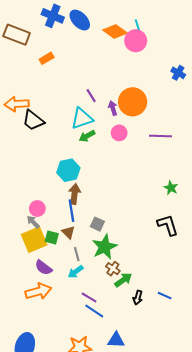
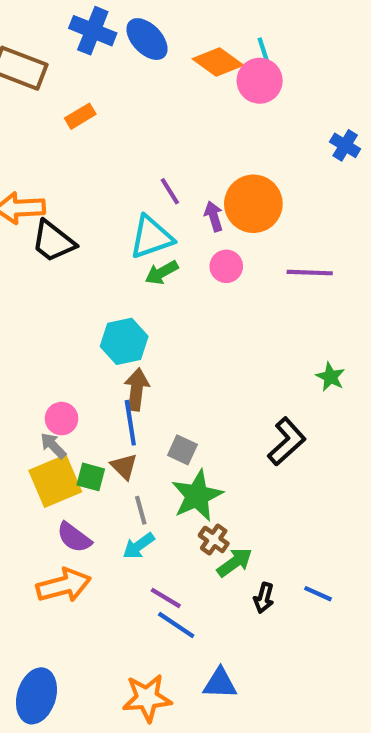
black L-shape: (168, 225) -> (287, 441), moved, turned 65

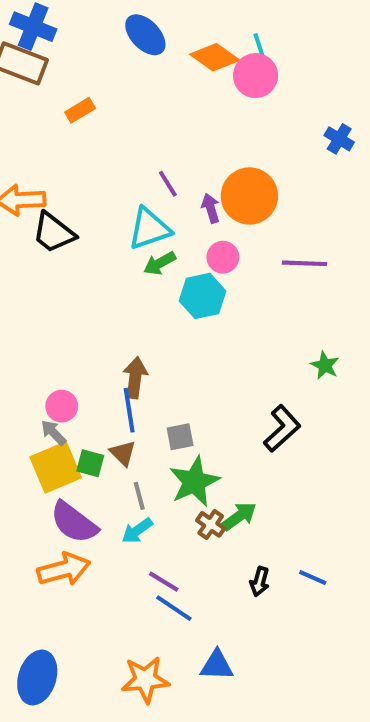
blue cross: (93, 31) -> (33, 27), moved
cyan hexagon: (124, 341) -> (202, 296), moved
gray square: (182, 450) -> (180, 437), turned -36
purple semicircle: (74, 537) -> (74, 522), size x1.4
green arrow: (235, 562) -> (239, 516), moved

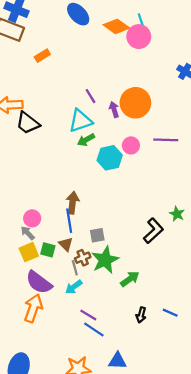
pink circle: (223, 257) -> (131, 145), moved
green star: (325, 365) -> (177, 214), moved
yellow square: (56, 467) -> (29, 252), size x0.7
brown cross: (211, 524) -> (83, 258), moved, turned 32
orange arrow: (64, 569) -> (33, 308), turned -56

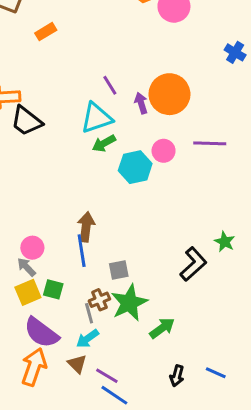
brown triangle: (66, 244) -> (77, 364), moved

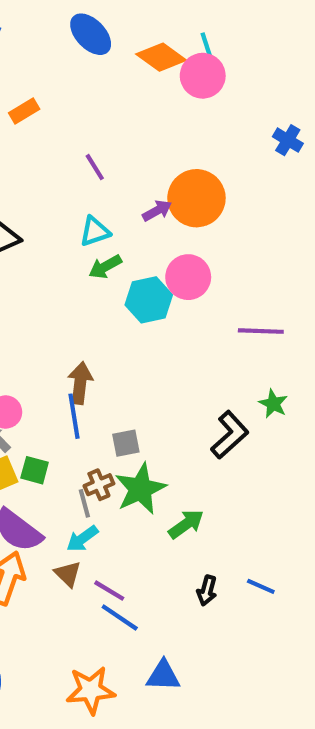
purple line: (110, 85) -> (95, 167), moved
purple arrow: (141, 103) -> (157, 211), turned 78
cyan triangle: (96, 118) -> (95, 231), size x0.7
purple line: (210, 143) -> (261, 331), moved
pink circle: (164, 151) -> (188, 277), size x1.4

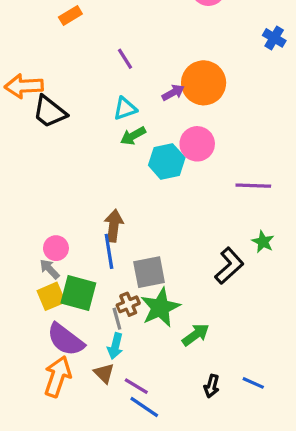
gray square: (126, 443) -> (149, 272), size x1.5
green square: (35, 470) -> (78, 293), size x1.6
cyan arrow: (82, 539) -> (115, 346), turned -40

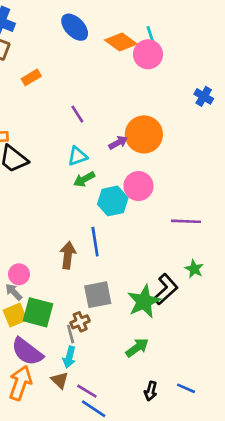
blue line: (109, 251) -> (95, 242), moved
green star: (160, 308) -> (144, 301), moved

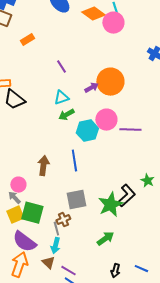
purple line: (186, 221) -> (130, 130), moved
brown arrow: (68, 255) -> (43, 166), moved

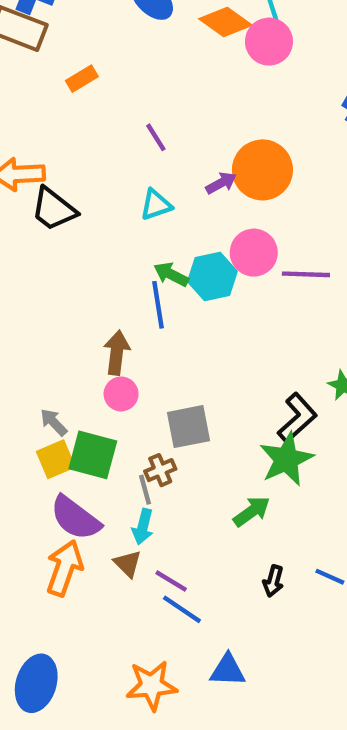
green arrow: (66, 115) -> (171, 274), moved, turned 56
blue line: (74, 161) -> (158, 305), moved
pink circle: (18, 185) -> (121, 394), moved
green star: (110, 205) -> (286, 459), moved

